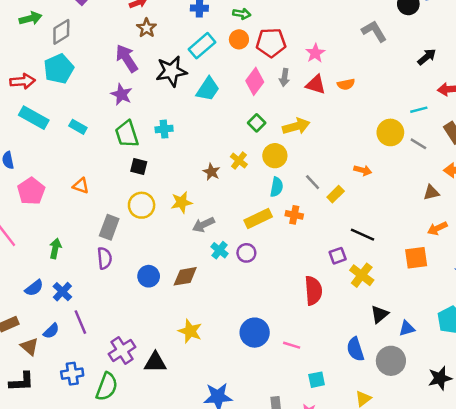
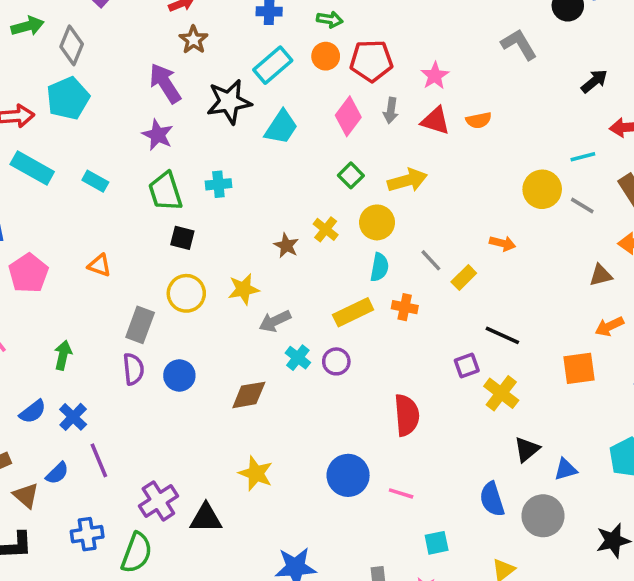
gray diamond: (61, 32) -> (72, 45), turned -36
blue circle: (149, 276) -> (179, 375), moved
red semicircle: (313, 291) -> (407, 415), moved

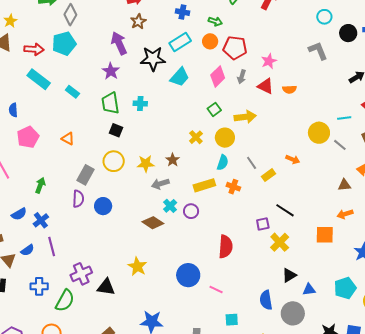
brown star: (286, 246) -> (173, 160), moved
brown diamond: (249, 395) -> (153, 223), moved, turned 35

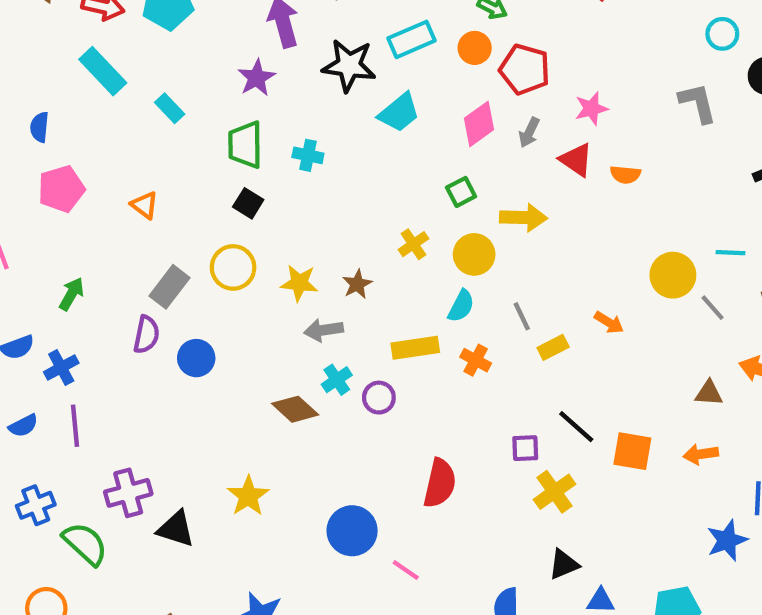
orange square: (325, 235) -> (632, 451), moved
blue cross: (39, 286) -> (36, 505), turned -30
green semicircle: (65, 301) -> (85, 544), turned -85

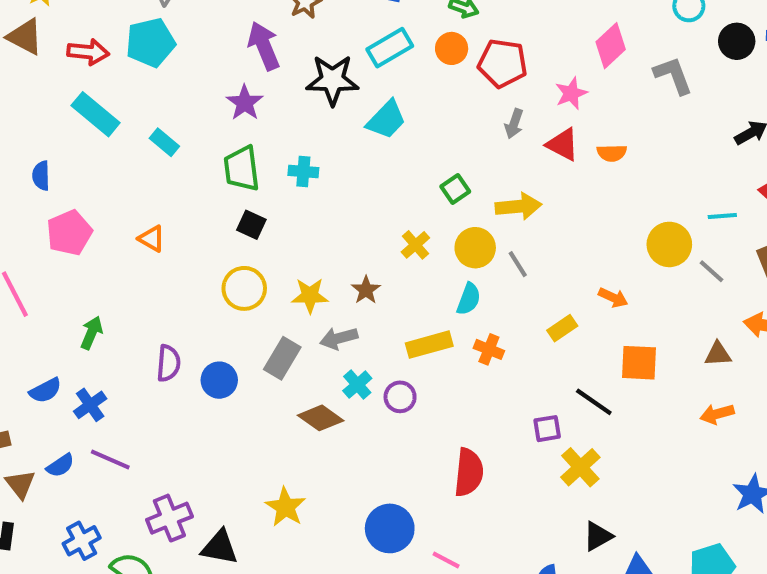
pink diamond: (479, 124) -> (611, 46), moved
gray rectangle: (170, 287) -> (282, 358), moved
gray line: (522, 316) -> (518, 264), moved
purple line: (75, 426) -> (110, 460), turned -54
orange square: (632, 451) -> (639, 363), moved

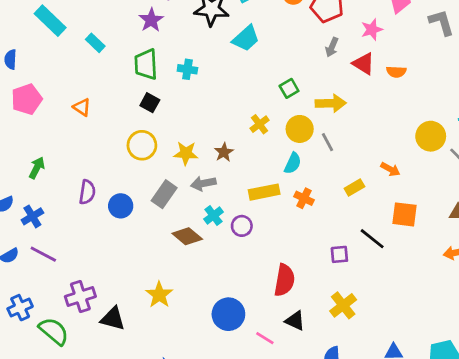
yellow cross: (580, 467) -> (343, 305), moved
black triangle: (598, 536) -> (295, 321), moved, turned 50

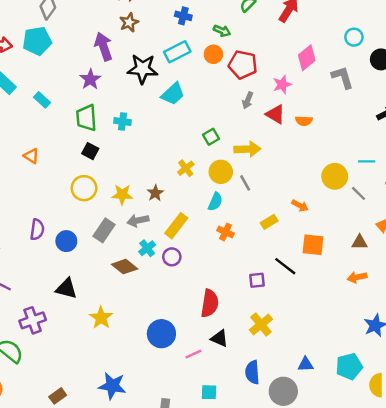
yellow rectangle: (264, 192) -> (176, 226), moved, turned -40
black triangle: (113, 319) -> (66, 289), moved
pink line: (265, 338) -> (193, 354), turned -56

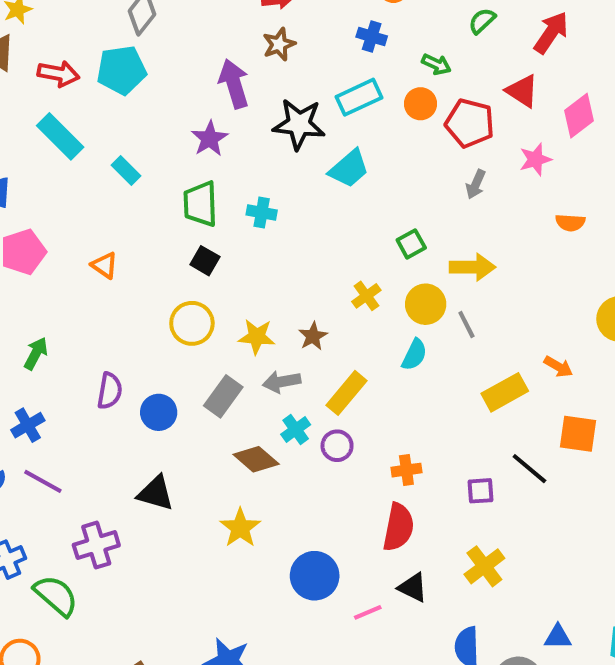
red triangle: (275, 114) -> (522, 91), moved
yellow rectangle: (269, 222) -> (505, 392), size x1.5
orange cross: (226, 232) -> (406, 470), moved, turned -35
yellow star: (101, 318) -> (240, 528), moved

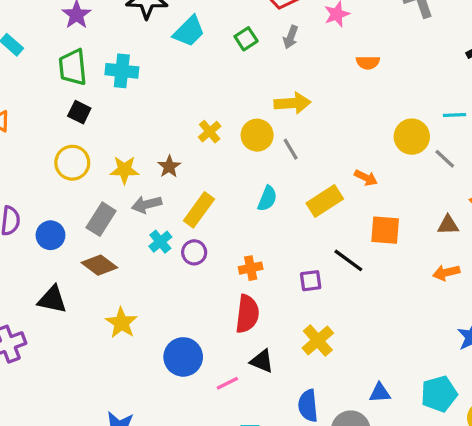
cyan cross: (262, 212) -> (122, 71), size x1.4
green square: (411, 244) -> (246, 39), moved
cyan semicircle: (414, 355) -> (267, 198), moved
brown diamond: (256, 459) -> (99, 265), moved

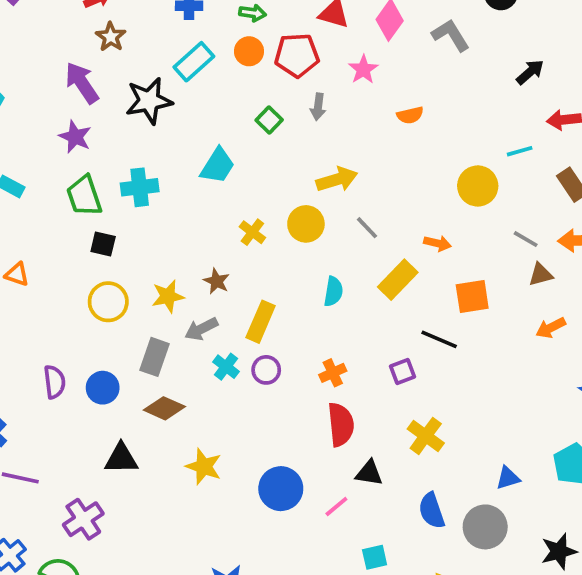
cyan trapezoid: (189, 31) -> (218, 166), moved
gray line: (291, 149) -> (367, 228), moved
gray line: (445, 159) -> (526, 239), moved

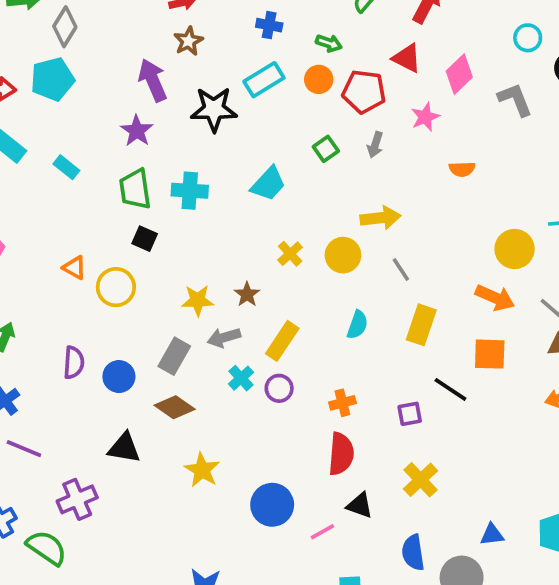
orange arrow: (437, 243) -> (495, 298), moved, size x1.5
orange triangle: (17, 274) -> (75, 268), moved
yellow rectangle: (398, 280) -> (421, 325), turned -36
yellow circle: (108, 302) -> (116, 287), moved

